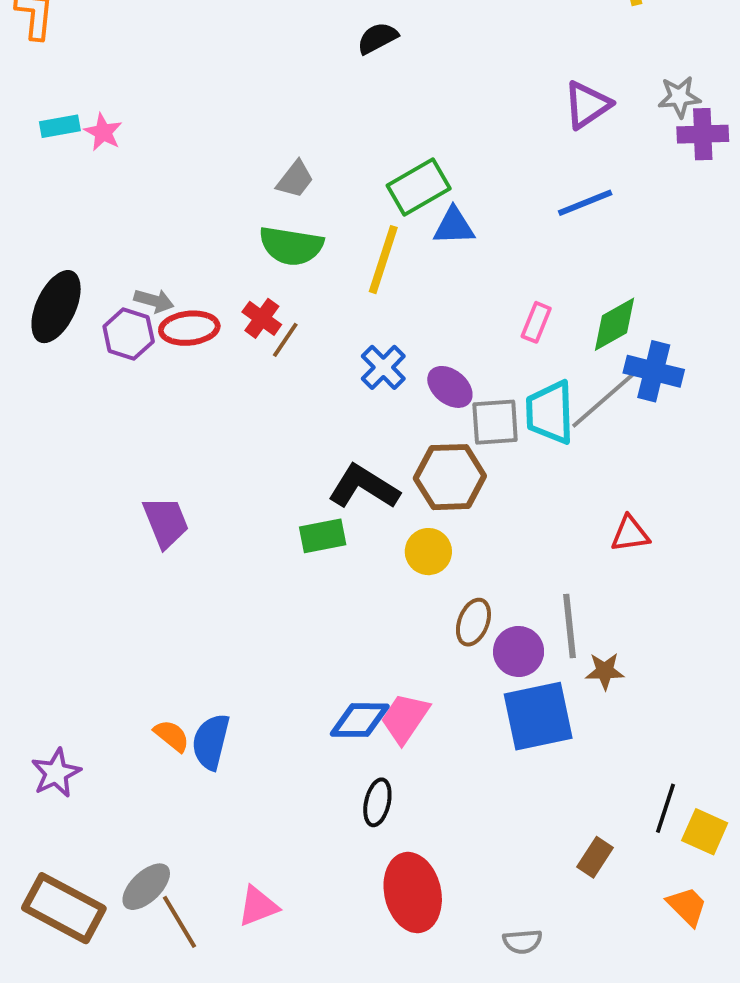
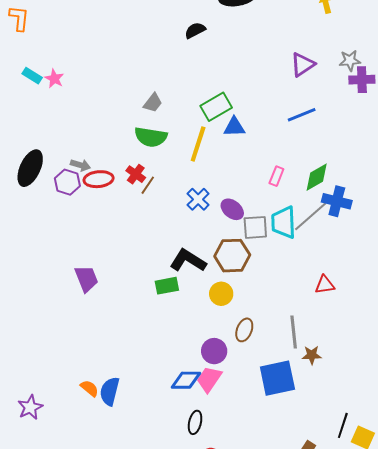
cyan rectangle: (60, 126) -> (32, 76), turned 42
purple circle: (519, 651) -> (214, 351), moved

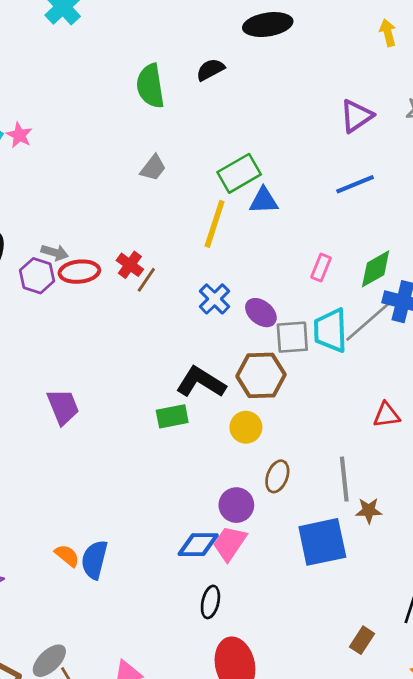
green semicircle: (151, 137) -> (150, 86), moved, turned 72

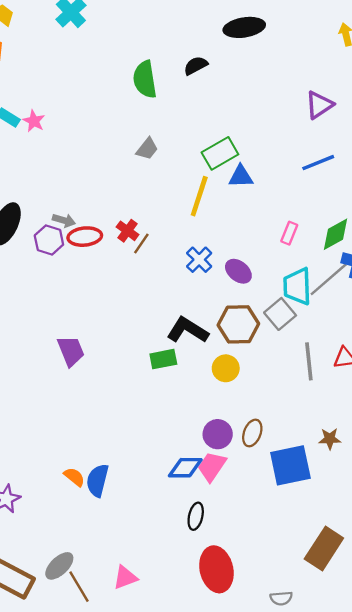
gray square: (292, 337) -> (280, 314), moved, turned -36
brown ellipse: (277, 476) -> (252, 433), moved
gray line: (344, 479) -> (309, 361), moved
brown rectangle: (362, 640) -> (324, 549), size x1.8

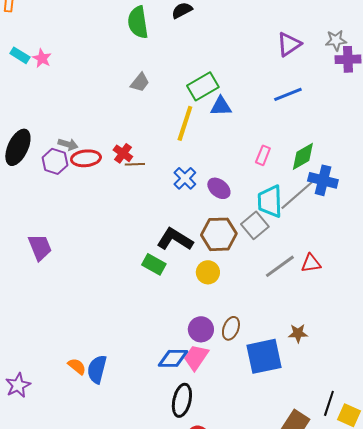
brown line: (141, 243) -> (135, 164), turned 54
purple trapezoid: (71, 351) -> (40, 247), moved
green rectangle: (163, 359) -> (154, 264), turned 40
gray line: (309, 361) -> (280, 266), turned 60
black ellipse: (196, 516) -> (182, 400), size x1.4

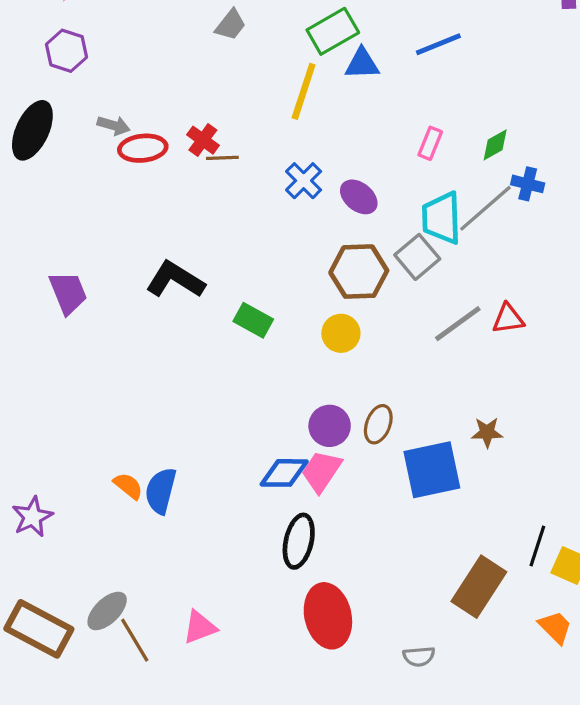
blue line: (288, 94) -> (438, 44), moved
green diamond: (303, 156) -> (495, 145), size x0.7
purple hexagon: (55, 161) -> (67, 51), moved
blue cross: (323, 180) -> (528, 184), size x0.7
black L-shape: (175, 239) -> (175, 280), moved

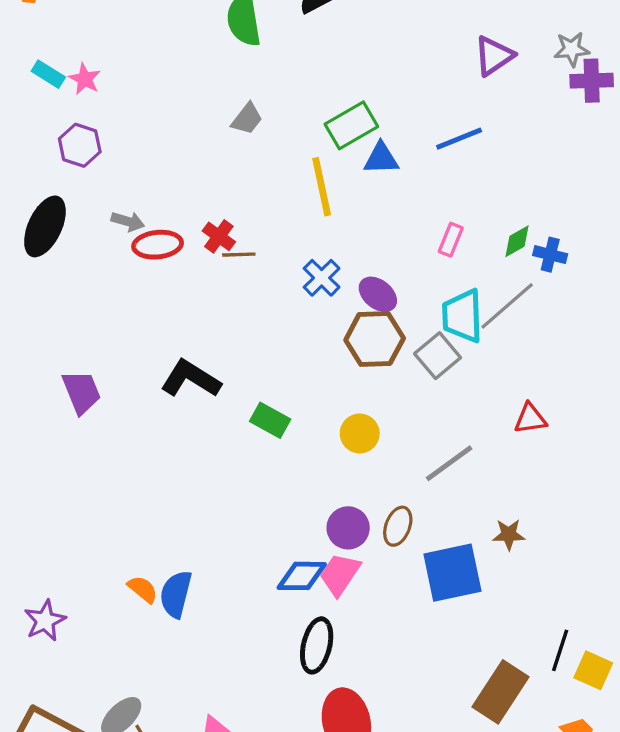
yellow line: (304, 91) -> (322, 187), turned -30
blue cross: (528, 184) -> (550, 255), moved
brown hexagon: (359, 272) -> (375, 339), moved
gray line: (458, 324) -> (449, 463), moved

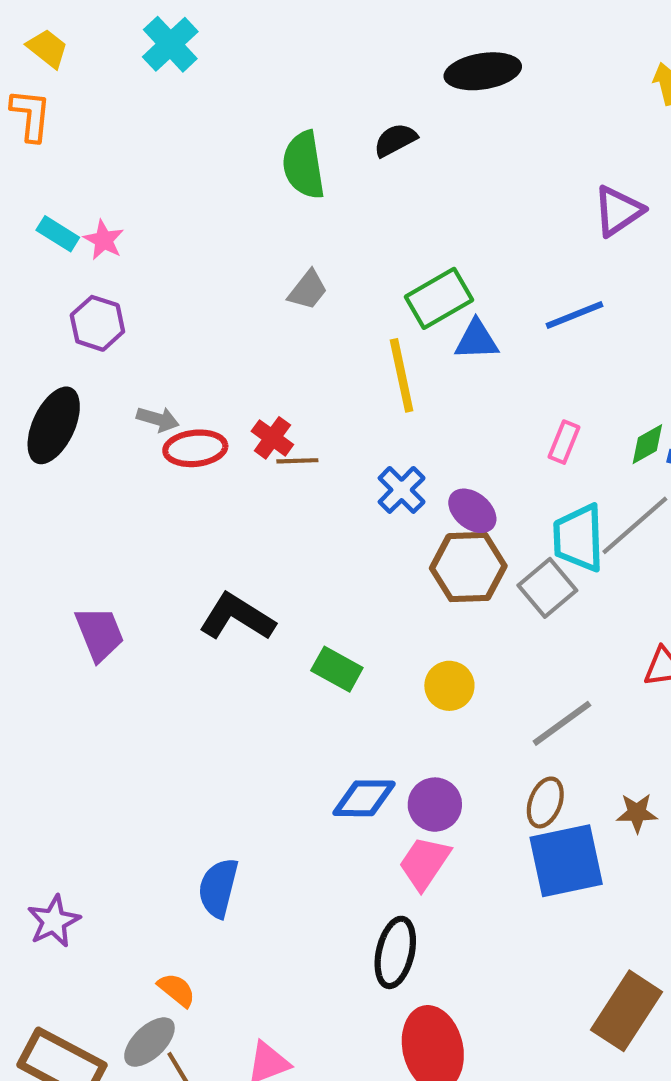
brown ellipse: (398, 526) -> (545, 802), moved
blue diamond: (302, 576) -> (364, 798), moved
orange semicircle: (143, 589) -> (177, 990), moved

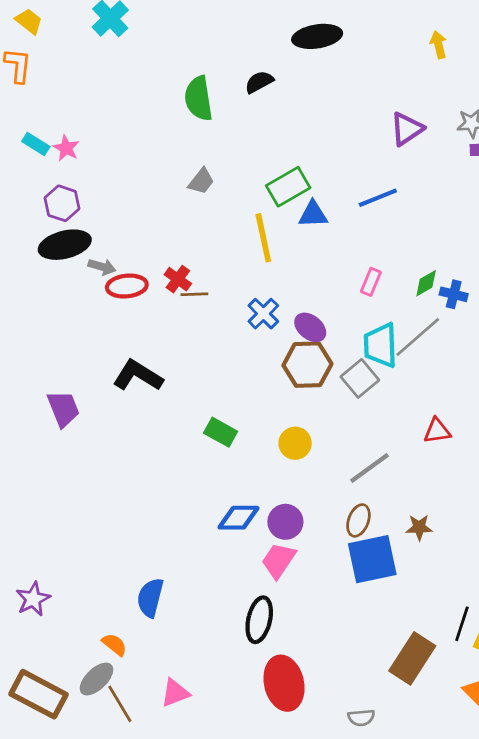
black ellipse: (54, 425) -> (65, 245), moved, turned 51
black L-shape: (237, 617) -> (138, 376), moved
blue semicircle: (218, 888) -> (150, 598), moved

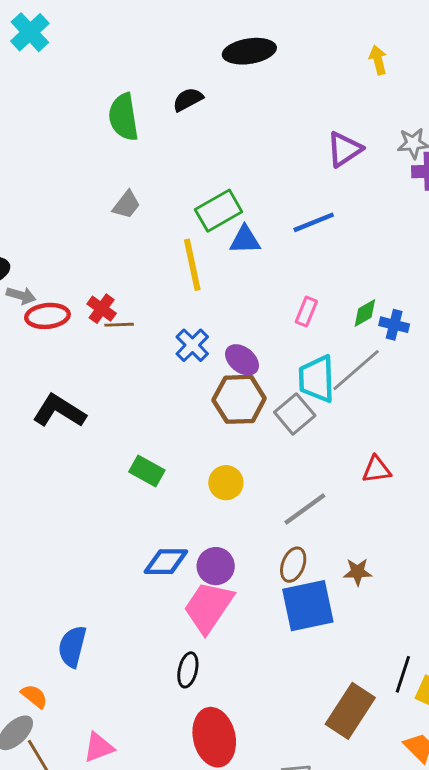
pink trapezoid: (278, 560) -> (208, 607), size x1.4
black ellipse: (259, 620) -> (188, 670), size x0.7

